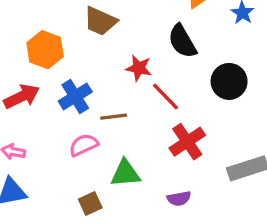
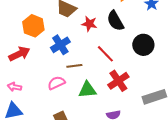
red star: (139, 68) -> (89, 24), moved
blue cross: (75, 96) -> (60, 45), moved
green triangle: (125, 173) -> (87, 90), moved

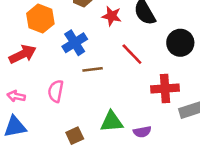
red cross: (118, 81) -> (165, 89), moved, turned 30
pink semicircle: (56, 83) -> (56, 91), moved, turned -54
green triangle: (87, 90) -> (112, 122), moved

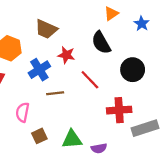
red star: (112, 16) -> (66, 55), moved
brown square: (75, 136) -> (39, 136), moved

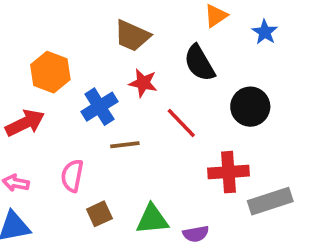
brown trapezoid: (46, 29) -> (132, 36), moved

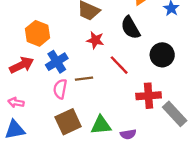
blue cross: (99, 107) -> (57, 62), moved
pink semicircle: (72, 176) -> (60, 89), moved
gray rectangle: (270, 201) -> (175, 114), turned 65
brown square: (99, 214) -> (68, 122), size x1.6

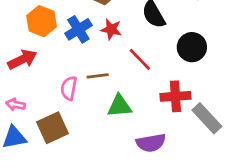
blue cross: (57, 62) -> (78, 29), moved
brown square: (68, 122) -> (52, 128), moved
green triangle: (101, 125) -> (119, 106), moved
purple semicircle: (128, 134) -> (151, 143), size x1.5

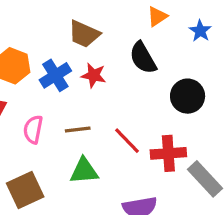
red line: (140, 59) -> (127, 141), moved
pink semicircle: (69, 88) -> (33, 129), moved
green triangle: (119, 106) -> (84, 171), moved

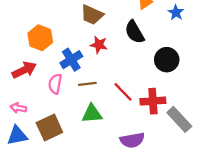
blue cross: (55, 75) -> (71, 60), moved

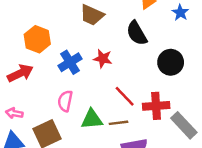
red star: (99, 45) -> (103, 59), moved
pink semicircle: (55, 84) -> (65, 101), moved
brown line: (87, 84) -> (118, 123), moved

